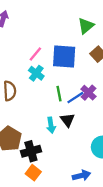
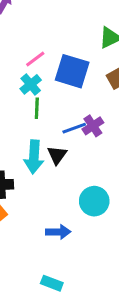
green line: (59, 94) -> (37, 108), moved
cyan arrow: (51, 125) -> (34, 157), size x1.5

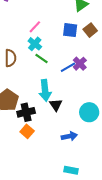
blue square: (72, 71) -> (70, 30), moved, size x0.7
green line: (37, 108) -> (41, 59), turned -48
black triangle: (57, 155) -> (56, 105), moved

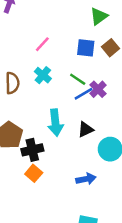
cyan cross: (35, 44) -> (43, 75), moved
green line: (41, 59) -> (78, 79), moved
black triangle: (56, 105) -> (86, 129), moved, turned 40

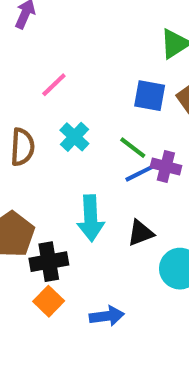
pink line: (42, 44) -> (54, 85), moved
purple cross: (98, 89) -> (166, 166), turned -35
blue arrow: (86, 179) -> (107, 316), moved

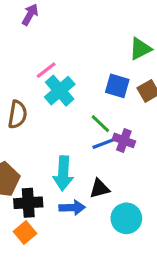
cyan cross: (74, 137) -> (60, 91), moved, size x1.4
blue arrow: (107, 316) -> (72, 208), moved

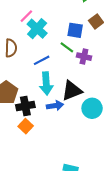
blue square: (117, 86) -> (75, 30), moved
blue line: (105, 143) -> (42, 60), moved
black triangle: (100, 188) -> (72, 91), size x1.5

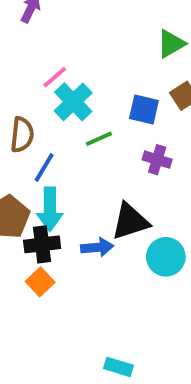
green line: (67, 47) -> (99, 139), moved, turned -64
blue line: (42, 60) -> (44, 167), moved, turned -35
cyan arrow: (46, 84) -> (50, 209), moved

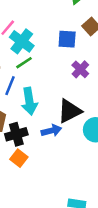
green line: (99, 139) -> (24, 63), moved
purple cross: (157, 160) -> (80, 69), turned 36
cyan arrow: (50, 209) -> (29, 101), moved

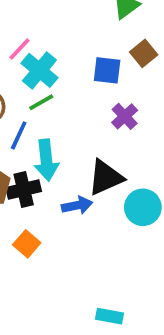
black cross: (16, 134) -> (24, 190), moved

